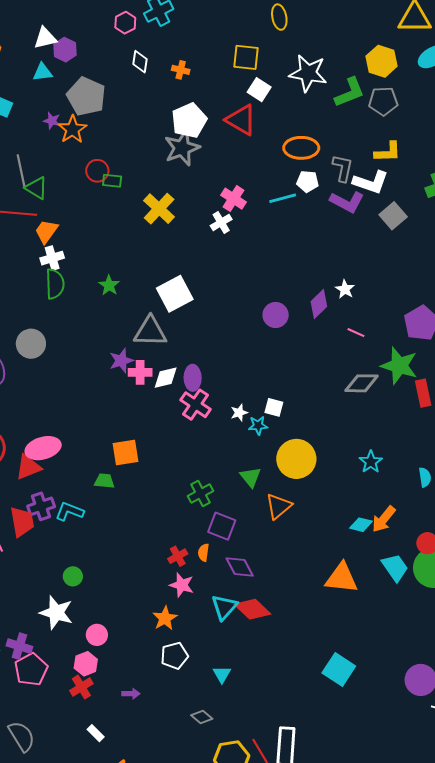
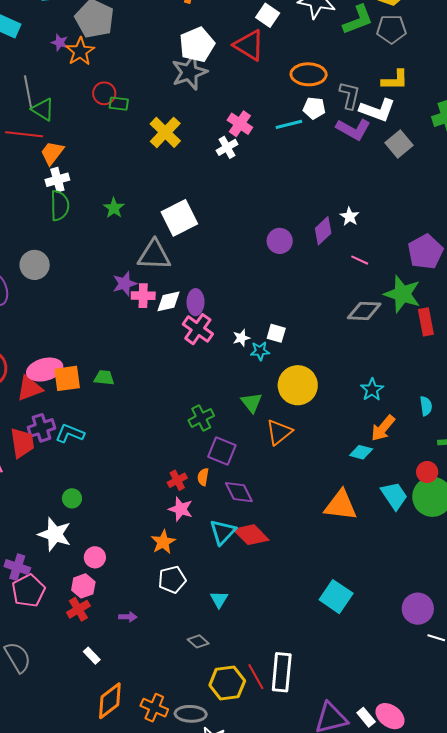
orange square: (126, 453) -> (67, 378), moved
green trapezoid: (104, 481) -> (104, 378), moved
orange arrow: (384, 519) -> (383, 428), moved

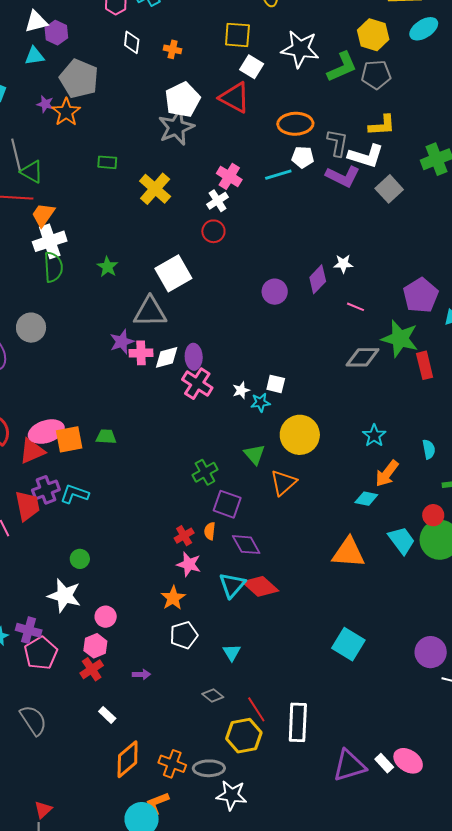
red circle: (104, 93) -> (213, 231), moved
white cross: (57, 180) -> (50, 241), size x1.4
white star: (350, 216) -> (343, 264), turned -30
red line: (256, 677) -> (256, 709), moved

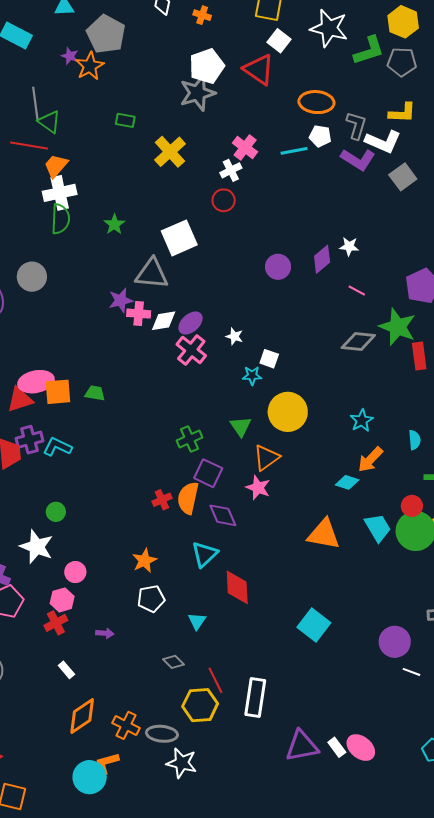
purple ellipse: (194, 357) -> (191, 323), turned 45
white star: (241, 390) -> (234, 336), moved, turned 30
orange semicircle: (210, 531) -> (188, 498), size x1.8
pink star: (189, 564) -> (258, 488), moved
red diamond: (260, 586) -> (237, 587), moved, turned 39

